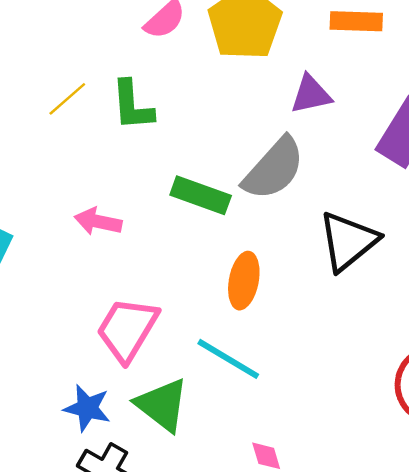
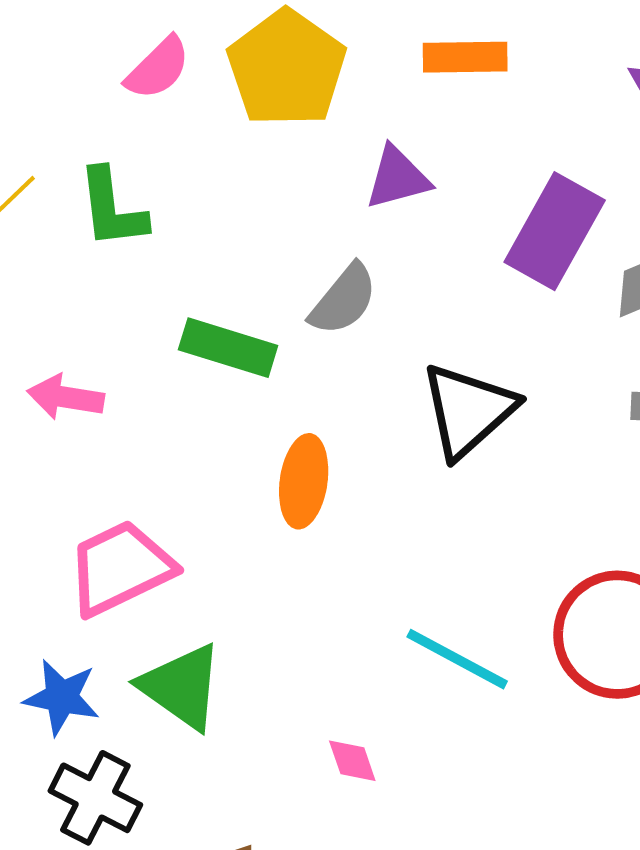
gray semicircle: (274, 169) -> (344, 300), size x0.7
pink trapezoid: (127, 329) -> (120, 568), turned 36
cyan line: (228, 359) -> (457, 659), moved

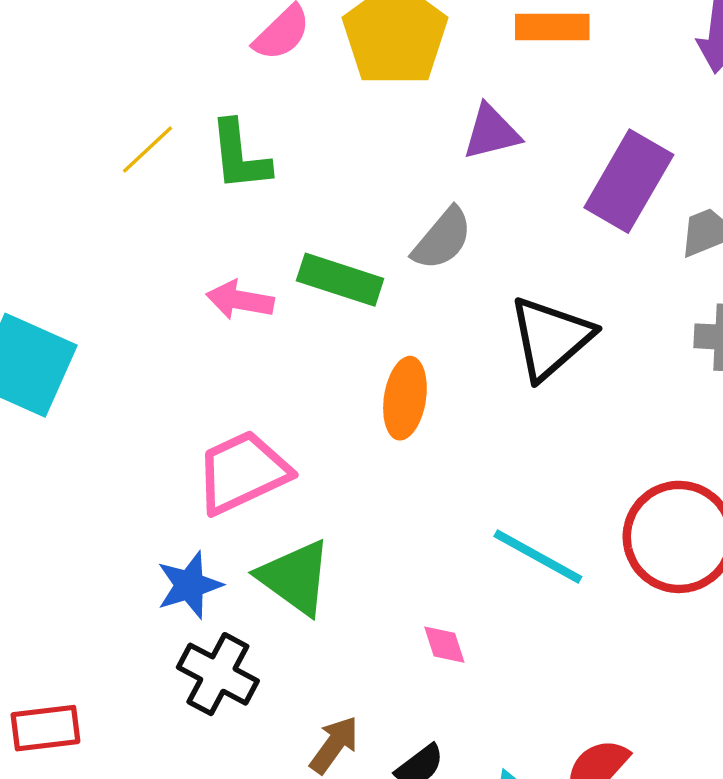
pink arrow: (66, 397) -> (240, 300), moved
blue star: (62, 697) -> (189, 585), turned -30

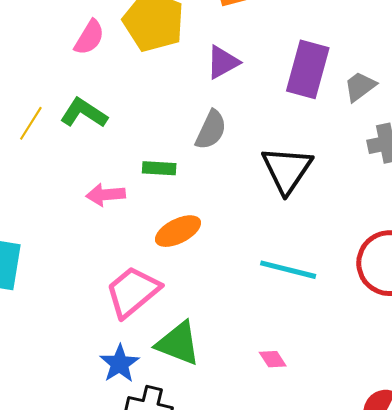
green L-shape: (240, 156) -> (84, 113), turned 144
green rectangle: (340, 280) -> (159, 168), size x0.7
orange ellipse: (405, 398) -> (178, 231), moved, turned 69
cyan line: (538, 556) -> (288, 270), moved

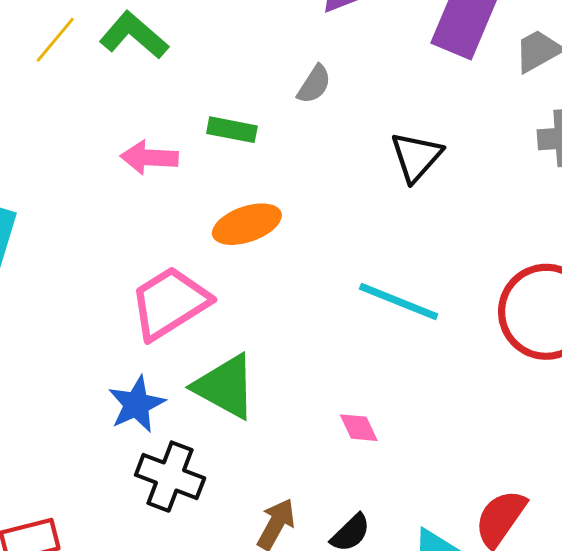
gray semicircle: (211, 130) -> (314, 84), size x0.7
black triangle: (287, 170) -> (416, 157), size x0.7

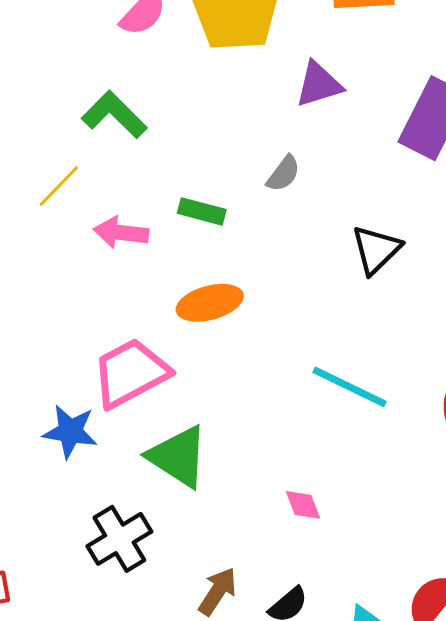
yellow line: (55, 40) -> (59, 186), moved
blue star: (137, 404) -> (70, 431), moved, turned 30
black cross: (170, 477) -> (119, 539), turned 34

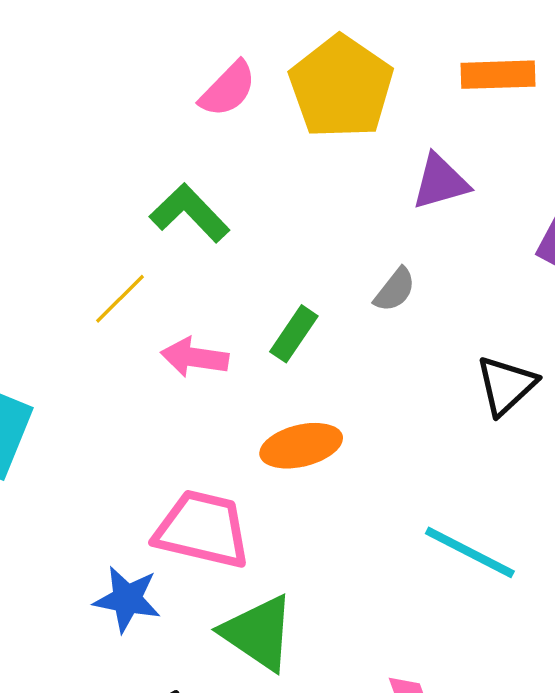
green rectangle: (202, 211) -> (294, 334), turned -72
pink trapezoid: (131, 373) -> (202, 529), turned 40

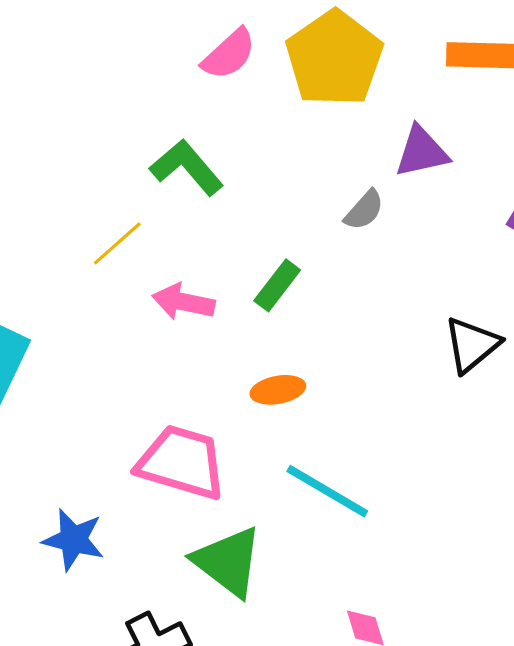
gray semicircle: (395, 290) -> (364, 210), moved
orange ellipse: (301, 446) -> (278, 390), size x0.7
cyan line: (470, 552) -> (327, 491), moved
blue star: (127, 599) -> (73, 540), moved

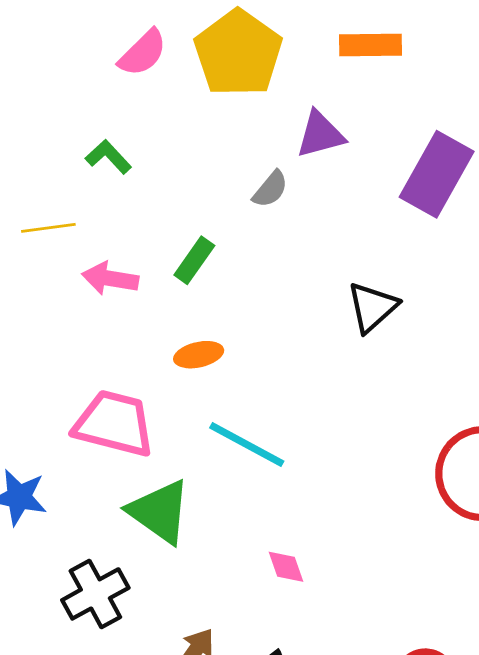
green L-shape: (187, 167) -> (108, 157), size x0.7
yellow line: (117, 243) -> (48, 228), turned 36

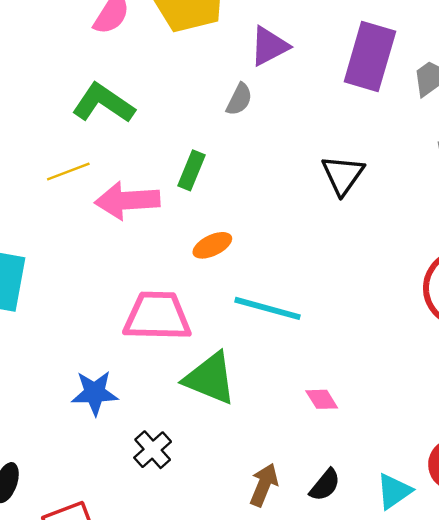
green L-shape: (108, 157) -> (103, 103), size x1.6
pink arrow: (110, 278) -> (127, 201), size x1.4
black cross: (95, 594) -> (153, 450), moved, size x0.7

